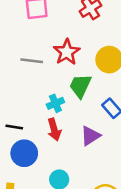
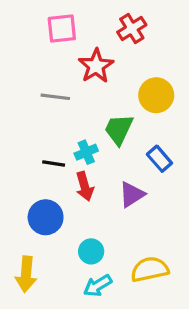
red star: (67, 52) -> (96, 66), moved
black line: (14, 127) -> (54, 164), moved

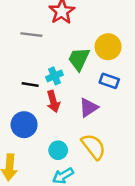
yellow circle: (156, 95) -> (108, 47), moved
blue rectangle: (159, 159) -> (109, 81), turned -30
yellow semicircle: (150, 269) -> (93, 147), moved, turned 64

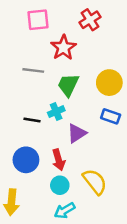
green trapezoid: (79, 59) -> (68, 85), moved
red arrow: (53, 102) -> (59, 160), moved
purple triangle: (89, 108) -> (77, 133), moved

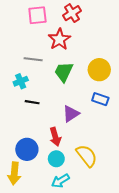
red cross: (90, 20) -> (72, 13), moved
cyan cross: (56, 112) -> (21, 81), moved
blue circle: (26, 160) -> (27, 149), moved

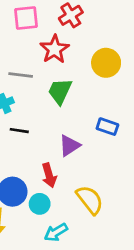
yellow circle: (99, 70) -> (106, 63), moved
cyan circle: (56, 159) -> (40, 204), moved

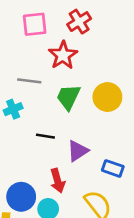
yellow circle: (106, 63) -> (107, 97), moved
blue rectangle: (107, 127) -> (113, 168), moved
black line: (19, 131) -> (45, 136), moved

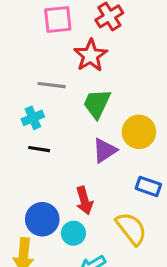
yellow circle: (107, 97) -> (139, 132), moved
black line: (45, 136) -> (39, 149), moved
purple triangle: (78, 151) -> (105, 151), moved

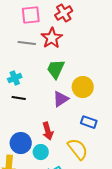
gray line: (52, 85) -> (27, 43), moved

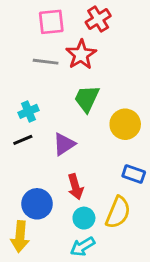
black line: (19, 98) -> (23, 140), moved, turned -32
purple triangle: (61, 99) -> (64, 144), moved
yellow semicircle: (78, 149) -> (118, 212), turned 60
cyan circle: (41, 152) -> (84, 218), moved

